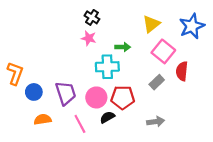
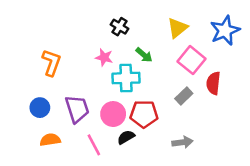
black cross: (92, 17) -> (120, 27), moved
pink star: (89, 38) -> (104, 57), moved
green arrow: (123, 47) -> (144, 55), turned 40
orange L-shape: (15, 73) -> (51, 63), moved

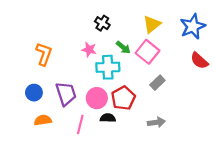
pink square: (192, 60) -> (148, 52), moved
red semicircle: (213, 83) -> (199, 61), moved, turned -54
red pentagon: (144, 114) -> (123, 98), turned -30
black semicircle: (126, 137) -> (108, 118), turned 32
pink line: (94, 145) -> (80, 125), turned 42

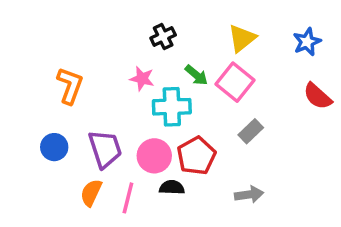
black cross: (102, 23) -> (163, 36), turned 32
blue star: (193, 26) -> (307, 42), size x0.7
orange semicircle: (43, 120) -> (91, 193), moved, turned -56

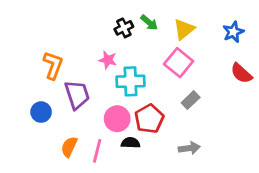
green arrow: (196, 75) -> (149, 23), moved
purple trapezoid: (105, 149) -> (77, 95), moved

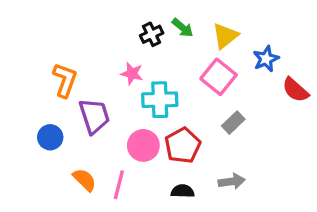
blue star: (233, 32) -> (266, 59), moved
black semicircle: (131, 143) -> (183, 191), moved
orange semicircle: (69, 147) -> (85, 180), turned 110

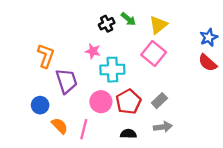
blue star: (266, 59) -> (209, 37), moved
gray rectangle: (233, 123) -> (159, 101), moved
blue circle: (50, 137) -> (40, 105), moved

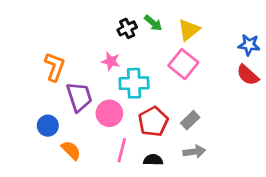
blue star: (209, 37) -> (249, 45), turned 30
pink circle: (101, 102) -> (109, 113), moved
pink line: (84, 129) -> (122, 150), moved

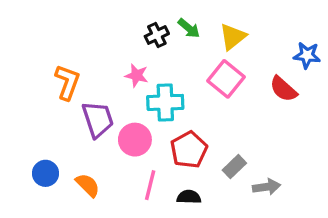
red semicircle: (248, 75) -> (283, 89), moved
gray rectangle: (190, 120) -> (234, 167), moved
blue circle: (48, 126) -> (45, 173), moved
gray arrow: (194, 152) -> (266, 187), moved

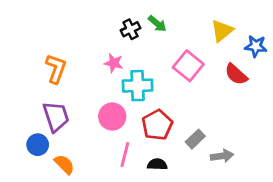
yellow triangle: (233, 37) -> (222, 31), moved
purple trapezoid: (98, 119) -> (56, 117), moved
orange semicircle: (88, 185) -> (64, 164), moved

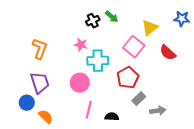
yellow triangle: (222, 31) -> (150, 28), moved
blue star: (256, 46) -> (182, 19), moved
red pentagon: (157, 125) -> (128, 78), moved

